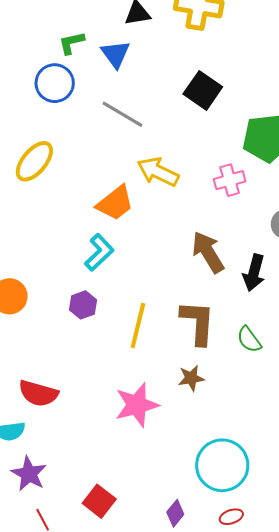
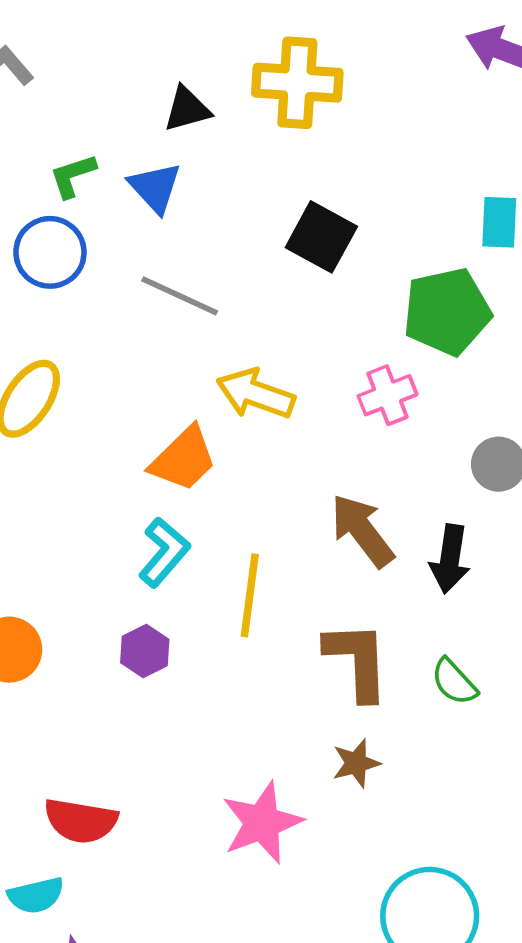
yellow line: (138, 325) -> (250, 595), moved

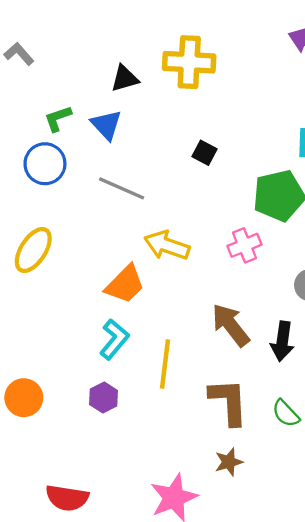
black square: (321, 237) -> (204, 153), size x0.6

